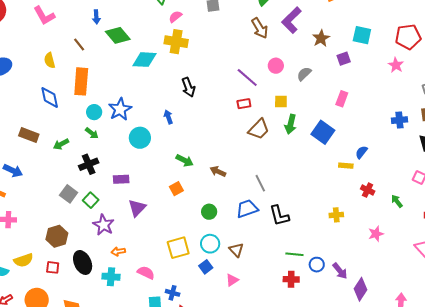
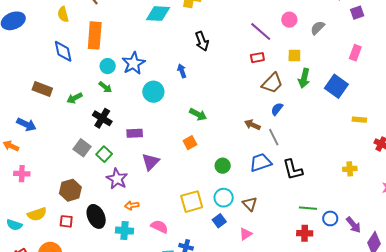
blue semicircle: (361, 152) -> (277, 109), moved
black cross: (89, 164) -> (102, 118), turned -36
brown arrow: (218, 171) -> (252, 125), moved

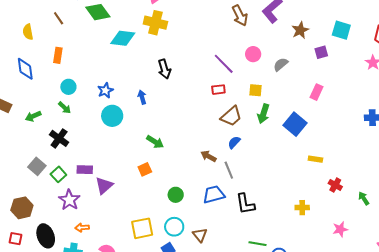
orange rectangle: (95, 35) -> (58, 55), size x0.6
blue star: (134, 63) -> (105, 90), moved, size x0.7
purple rectangle: (135, 133) -> (85, 170), moved

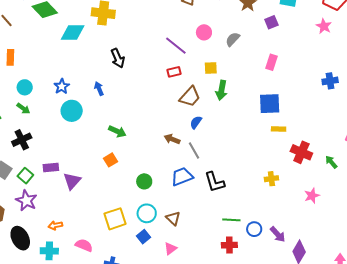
blue square: (295, 124) -> (270, 104), moved, turned -35
black cross: (59, 138) -> (22, 140), turned 36
red cross: (335, 185) -> (301, 152), size x1.5
purple star: (69, 200) -> (26, 201), moved

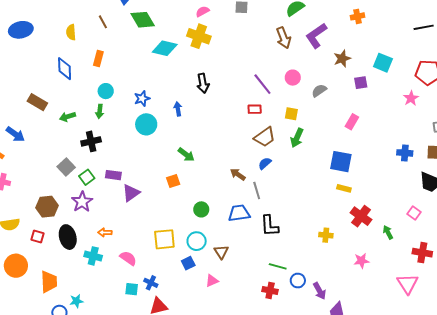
green arrow: (23, 108) -> (100, 111), turned 48

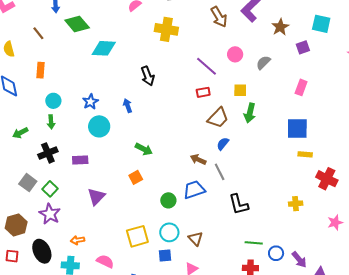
yellow cross: (199, 36) -> (166, 29), moved
purple rectangle: (113, 175) -> (80, 160), moved
blue trapezoid: (239, 213) -> (194, 190), moved
blue square: (188, 263) -> (165, 256), turned 32

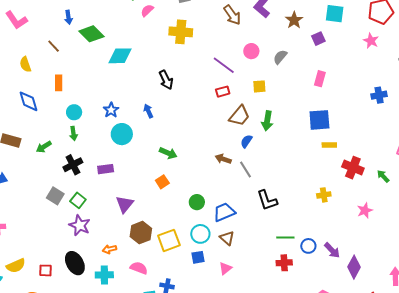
green arrow: (250, 113) -> (267, 121), moved
blue trapezoid: (194, 190) -> (224, 212), moved
brown hexagon: (16, 225) -> (141, 233), moved

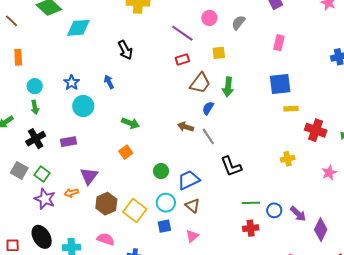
yellow square: (169, 240) -> (135, 210), turned -30
orange arrow: (110, 249) -> (71, 193), moved

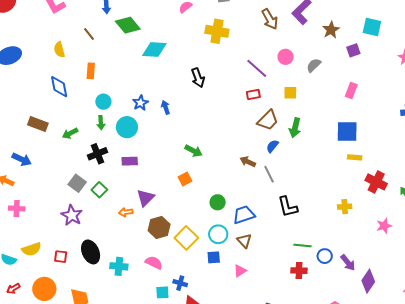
blue arrow: (109, 82) -> (166, 107), moved
cyan circle: (83, 106) -> (127, 127), moved
purple star: (45, 199) -> (72, 215), moved

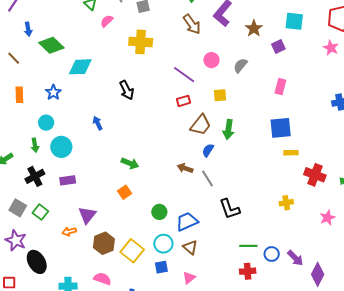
cyan circle: (103, 102) -> (46, 123), moved
blue star: (140, 103) -> (53, 92), moved
black ellipse: (91, 252) -> (37, 262), moved

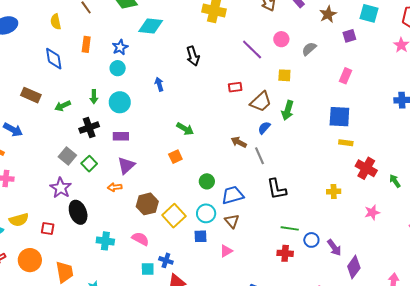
red rectangle: (183, 101) -> (235, 87), moved
cyan circle: (46, 123) -> (118, 68), moved
purple triangle: (87, 215) -> (126, 165), moved

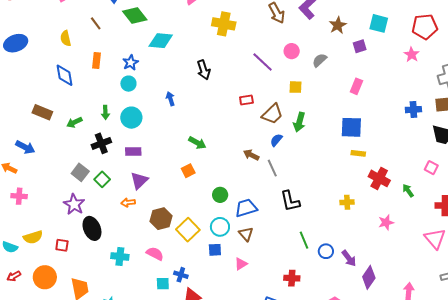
green line: (290, 228) -> (304, 240), turned 60
red cross: (285, 253) -> (292, 278), moved

